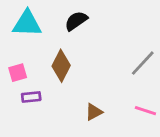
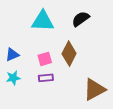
pink square: (18, 73) -> (45, 59), moved
brown triangle: (94, 112) -> (94, 89), size x1.6

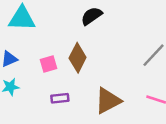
cyan triangle: (43, 21) -> (22, 18), moved
purple rectangle: (46, 78) -> (60, 98), moved

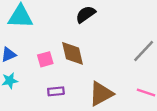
brown diamond: (78, 58) -> (73, 53), turned -40

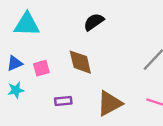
pink square: (45, 59) -> (41, 68), moved

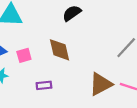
brown triangle: (110, 103) -> (101, 84), moved

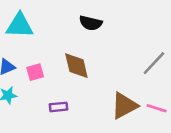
black semicircle: (72, 13) -> (91, 23), turned -132

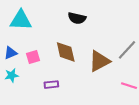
brown triangle: (124, 106) -> (99, 61), moved

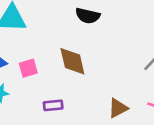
brown triangle: (99, 61) -> (118, 108), moved, size x0.7

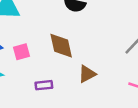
brown triangle: (118, 108) -> (87, 74), moved

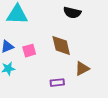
purple rectangle: (44, 85) -> (57, 83), moved

